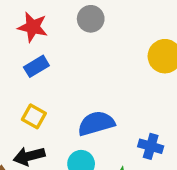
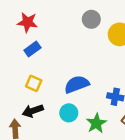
gray circle: (91, 19) -> (91, 19), moved

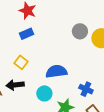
gray circle: (91, 19) -> (80, 31), moved

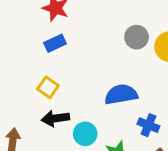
blue semicircle: (56, 71) -> (121, 94), moved
black arrow: (15, 85) -> (55, 118), moved

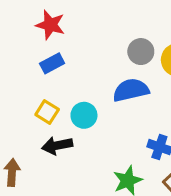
blue semicircle: (121, 94) -> (131, 90), moved
cyan circle: (85, 134) -> (84, 115), moved

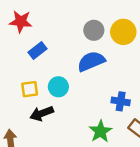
blue rectangle: (52, 63) -> (38, 51), moved
yellow square: (47, 112) -> (30, 89), turned -30

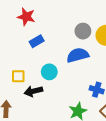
yellow square: (30, 89) -> (18, 76), moved

